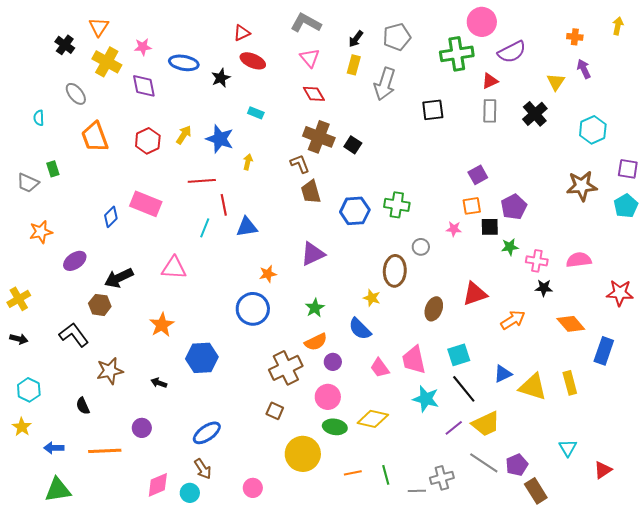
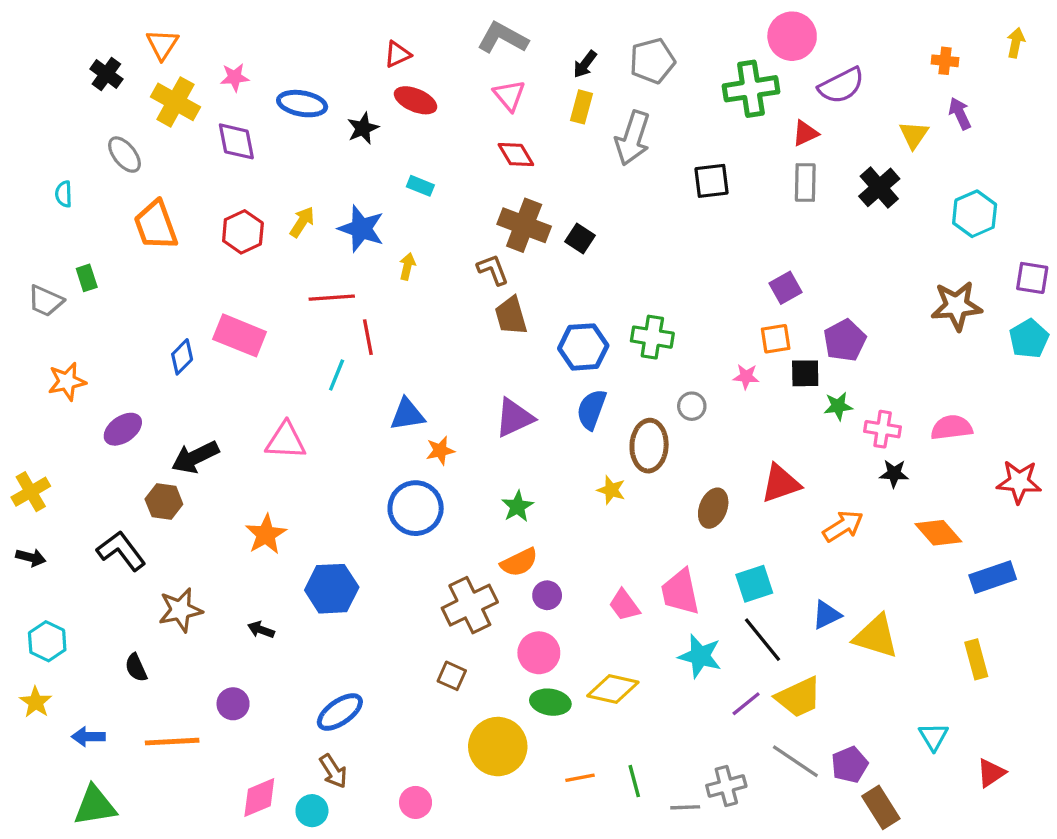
blue triangle: (247, 227) -> (407, 414), moved
blue semicircle: (360, 329) -> (591, 409), moved, turned 65
blue rectangle: (604, 351) -> (993, 577), turned 52
yellow rectangle: (570, 383) -> (976, 659), moved

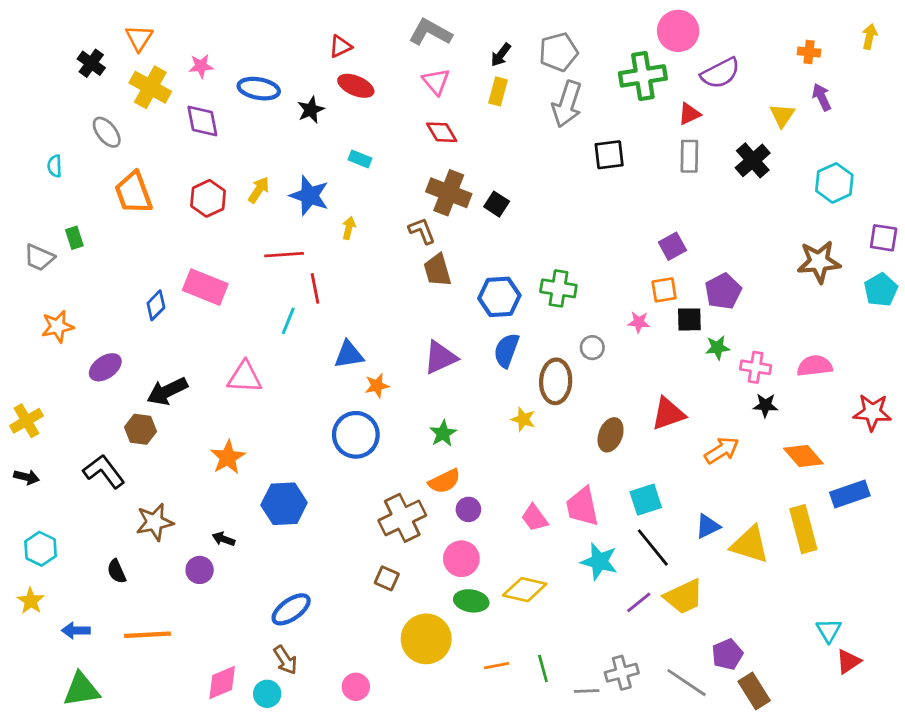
gray arrow: (633, 138) -> (567, 104), moved
yellow rectangle: (976, 659) -> (803, 529), moved, size x1.4
purple circle: (233, 704) -> (200, 570), moved
cyan triangle: (933, 737) -> (829, 630), moved
gray line: (795, 761) -> (687, 683), moved

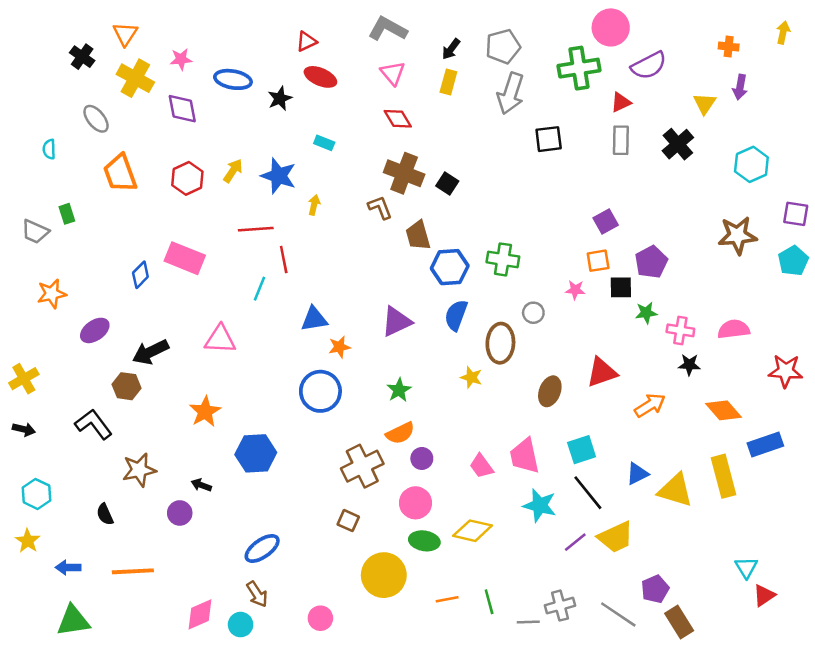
purple arrow: (822, 97) -> (740, 87), turned -145
brown trapezoid: (437, 270) -> (418, 235), moved

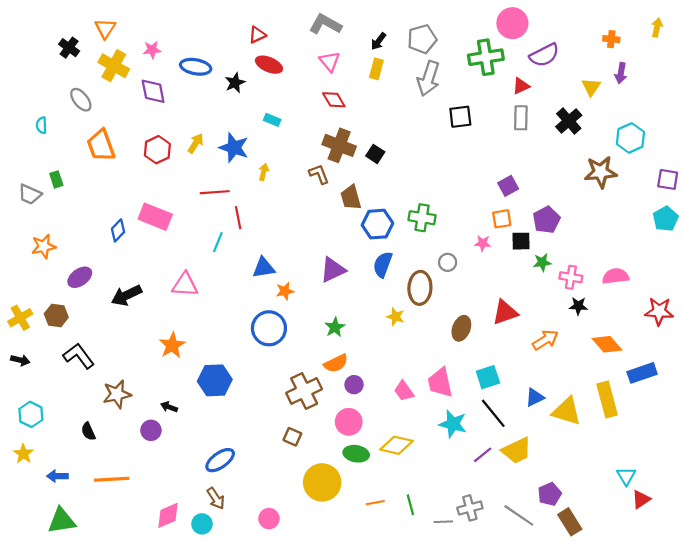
brown star: (737, 235) -> (601, 172), moved
brown hexagon: (126, 386) -> (56, 316), moved

